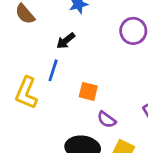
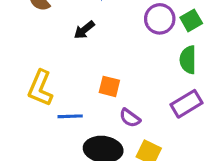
blue line: (53, 70) -> (70, 116), moved, turned 70

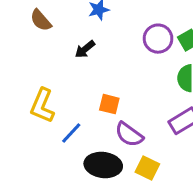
blue line: (70, 116) -> (71, 133), turned -45
purple semicircle: (130, 118) -> (129, 135), size x1.4

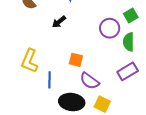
purple circle: (158, 39) -> (110, 28), moved
blue line: (71, 133) -> (50, 80), turned -42

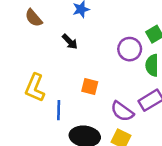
black arrow: (59, 22) -> (70, 42), turned -96
purple semicircle: (90, 81) -> (122, 111), moved

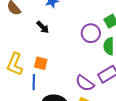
orange square: (90, 86) -> (41, 63), moved

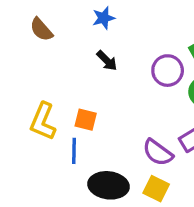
black arrow: (43, 27) -> (107, 61), moved

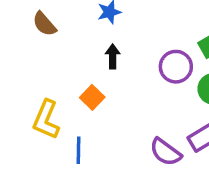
black arrow: (107, 61) -> (113, 56), turned -135
orange square: (86, 120) -> (92, 97), moved, turned 30

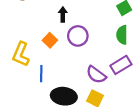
purple circle: (176, 67) -> (78, 36), moved

